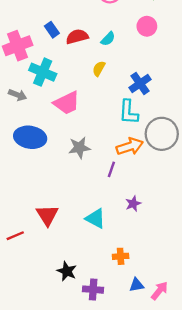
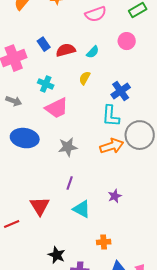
cyan cross: (43, 72) -> (46, 84), moved, size x0.7
purple line: (111, 169) -> (70, 183), moved

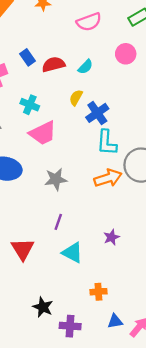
blue cross: (121, 91) -> (97, 113), moved

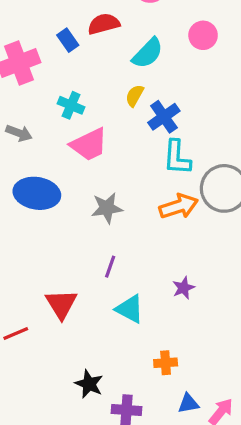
red semicircle: (53, 64) -> (104, 24), moved
cyan semicircle: (85, 67) -> (148, 53), size x1.5

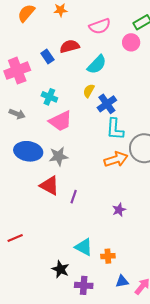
pink circle: (203, 35) -> (131, 42), moved
gray star: (107, 208) -> (58, 156), moved
red triangle: (61, 304) -> (49, 186), moved, turned -30
cyan triangle: (130, 309) -> (84, 247), moved

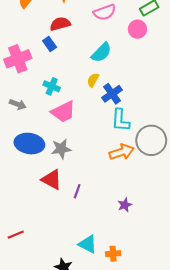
red semicircle: (70, 46) -> (60, 24), moved

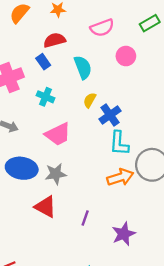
pink circle: (137, 29) -> (126, 56), moved
cyan semicircle: (101, 52) -> (83, 67), moved, turned -65
cyan cross: (52, 86) -> (45, 97), moved
purple line: (77, 191) -> (85, 218), moved
purple star: (125, 205) -> (124, 234), size x1.5

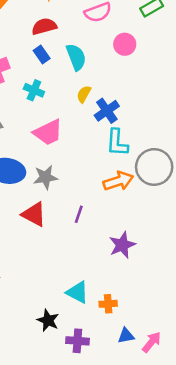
blue rectangle: (43, 62) -> (42, 54), moved
purple line: (85, 218) -> (79, 214), moved

